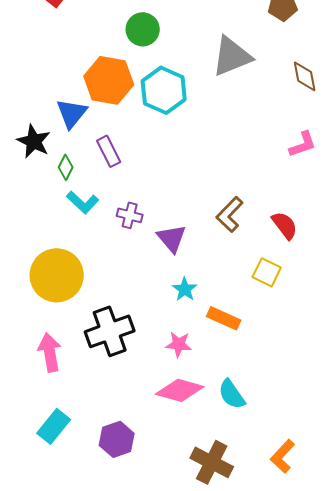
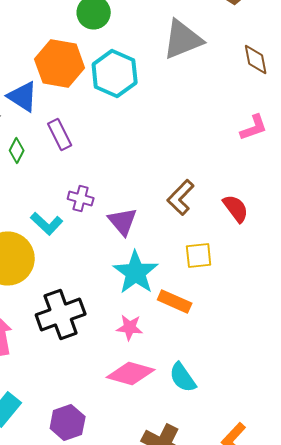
blue triangle: (72, 113) -> (23, 96), turned -36
cyan L-shape: (83, 202) -> (47, 224), moved
yellow square: (267, 272) -> (199, 256), moved, turned -32
cyan star: (185, 289) -> (136, 272), size x1.8

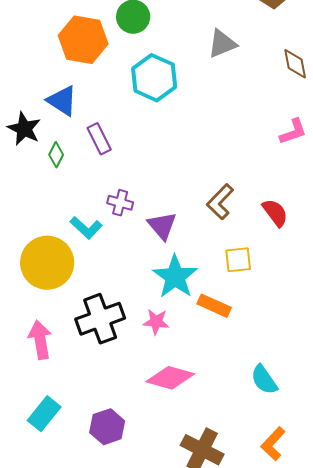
gray triangle: (183, 40) -> (222, 44), size x0.7
orange hexagon: (60, 64) -> (83, 40), moved
pink star: (130, 328) -> (156, 322), moved
cyan semicircle: (183, 378) -> (264, 380), moved

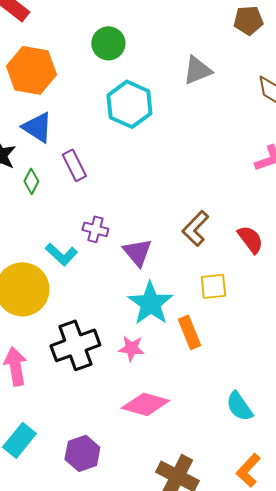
orange hexagon: (83, 40) -> (31, 70), moved
orange rectangle: (214, 306) -> (189, 332), turned 44

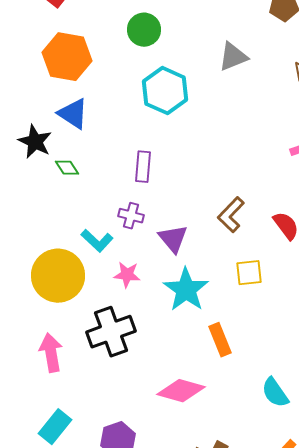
purple rectangle: (74, 165) -> (143, 167), moved, turned 32
green diamond: (31, 181) -> (67, 168), turned -60
orange rectangle: (189, 332) -> (220, 340), moved
pink star: (131, 348) -> (127, 275), moved

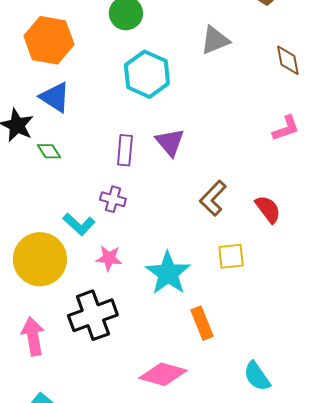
purple triangle: (173, 239) -> (170, 142), moved

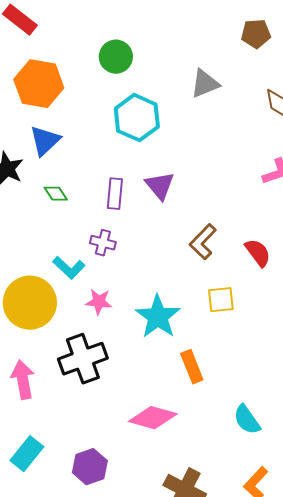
blue triangle: (55, 97) -> (45, 141), turned 44
green diamond: (49, 151) -> (56, 194), moved

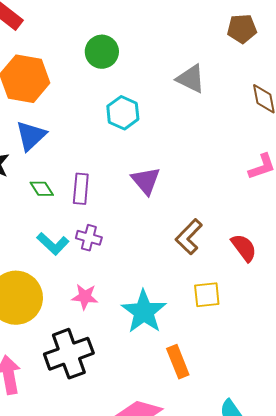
gray triangle: (205, 84) -> (191, 79), turned 48
cyan hexagon: (137, 118) -> (123, 113), size x0.7
purple rectangle: (115, 194) -> (81, 189), moved
cyan L-shape: (69, 268) -> (53, 244), moved

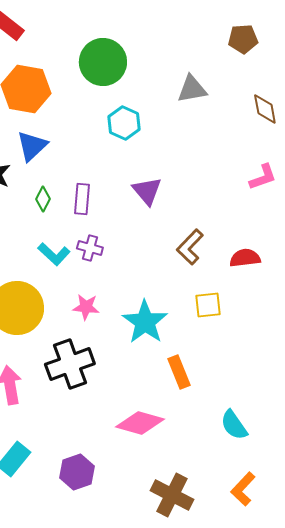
green circle: (102, 52) -> (103, 62), size x1.4
gray triangle: (191, 79) -> (192, 89), turned -36
green diamond: (42, 189) -> (43, 199), turned 60
red semicircle: (244, 248) -> (245, 258), turned -60

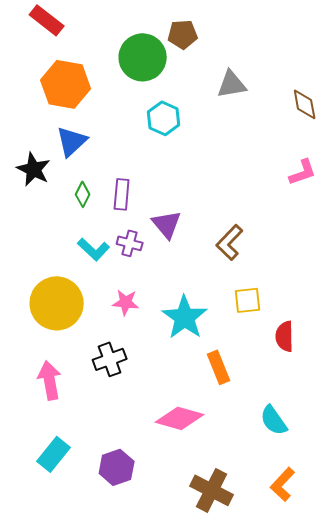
brown pentagon: (243, 39) -> (183, 34), moved
purple triangle: (147, 191) -> (167, 224), moved
red semicircle: (245, 258) -> (285, 336), moved, turned -84
black cross: (70, 364) -> (110, 359), size x0.7

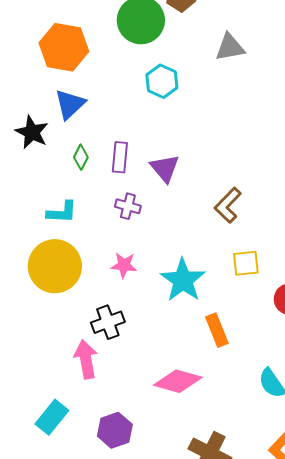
purple triangle: (167, 224) -> (165, 168), moved
cyan L-shape: (94, 249) -> (62, 212), moved, turned -40
pink arrow: (50, 380) -> (86, 359), moved

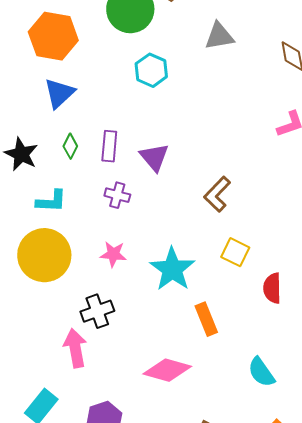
black star: (32, 132) -> (21, 154), moved
yellow square: (246, 263) -> (235, 252), turned 32

